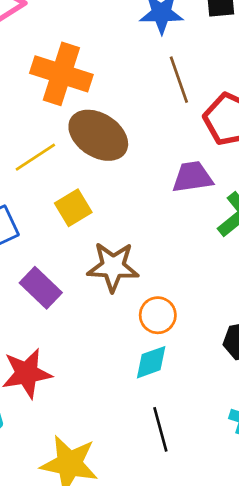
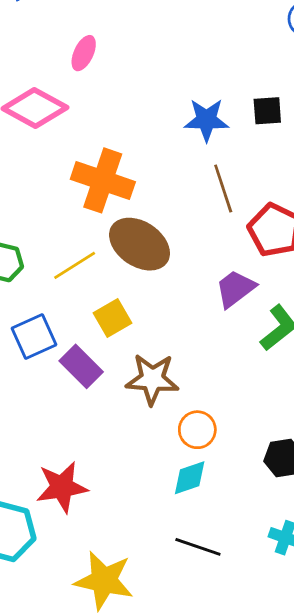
purple trapezoid: (192, 177) -> (235, 289), turned -30
purple rectangle: (41, 288) -> (81, 366), moved
black line: (160, 429) -> (198, 547), turned -57

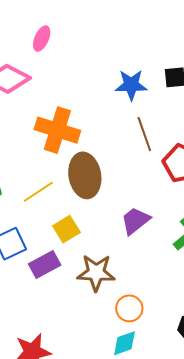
brown ellipse: (140, 244) -> (85, 175), turned 48
purple trapezoid: (235, 289) -> (135, 221), moved
purple rectangle: (81, 366) -> (45, 264), turned -72

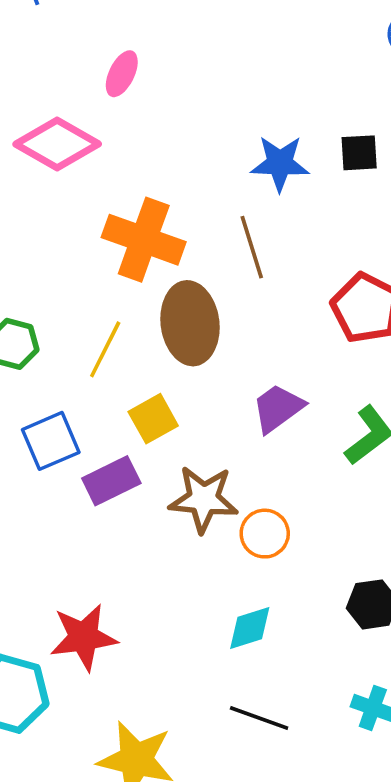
brown line: (144, 134) -> (252, 247), moved
yellow line: (38, 192) -> (105, 349), turned -32
orange circle: (129, 308) -> (265, 534), moved

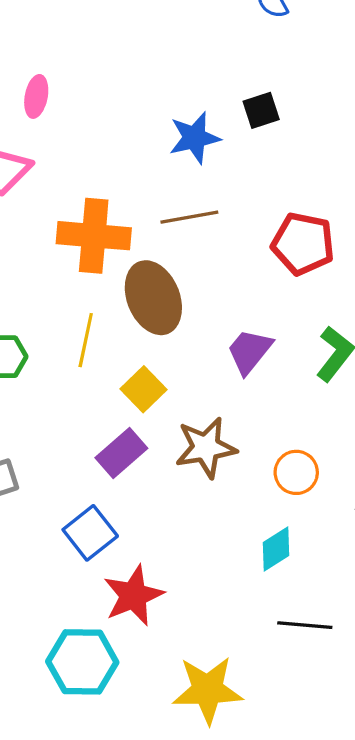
brown line: (252, 247) -> (189, 217), turned -68
blue square: (51, 441) -> (90, 533), moved
orange circle: (265, 534) -> (296, 472), moved

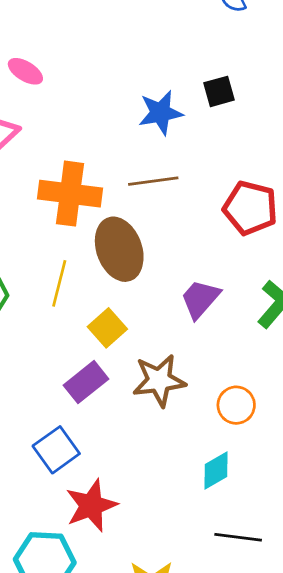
pink ellipse: (36, 96) -> (25, 71), turned -72

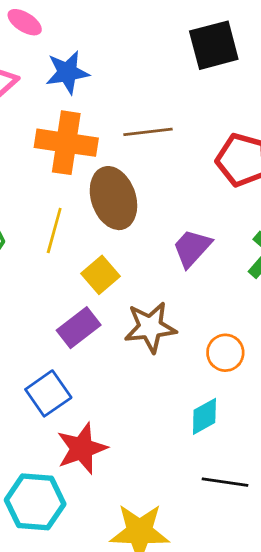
black square: (219, 91) -> (214, 45), size x1.6
blue star: (161, 113) -> (67, 72), moved

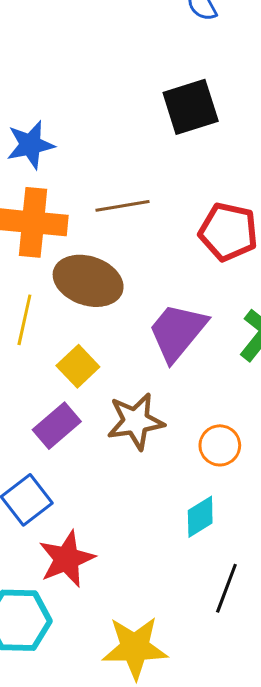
brown ellipse: (113, 198) -> (88, 281), turned -50
purple trapezoid: (192, 248) -> (177, 332), size x1.4
black line: (225, 482) -> (226, 588), turned -75

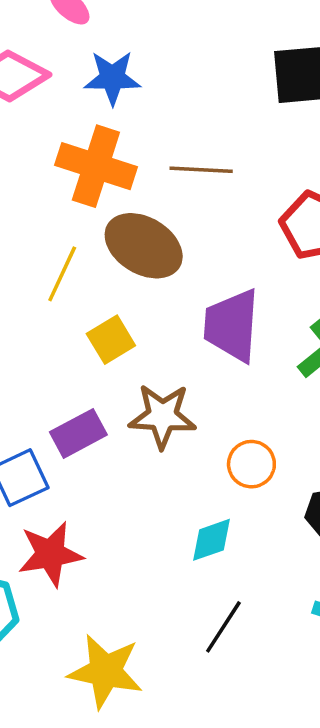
purple trapezoid: (177, 332) -> (232, 325), turned -48
purple rectangle: (57, 426) -> (78, 433), moved

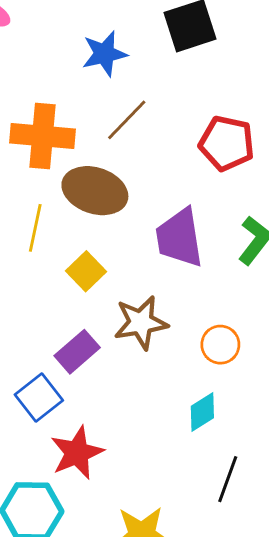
blue star: (112, 78) -> (105, 54), moved
brown line: (201, 170) -> (127, 120), turned -36

